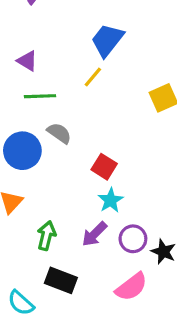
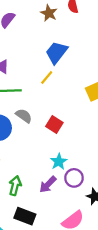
red square: (104, 167) -> (54, 124), moved
purple circle: (133, 239) -> (74, 178), moved

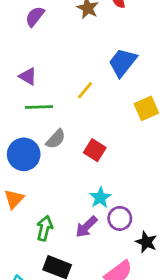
blue trapezoid: (57, 52) -> (123, 62), moved
gray semicircle: (24, 116) -> (56, 139), turned 98

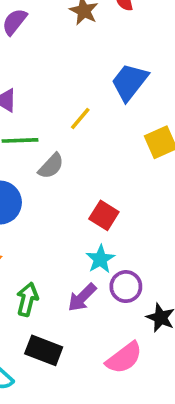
gray semicircle: (56, 139) -> (51, 166), moved
red square: (95, 150) -> (104, 215), moved

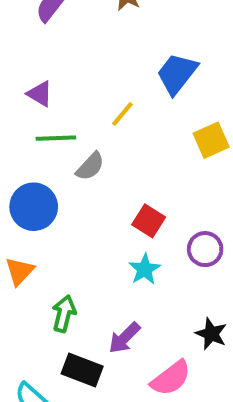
purple circle: (126, 287) -> (205, 249), moved
purple arrow: (82, 297) -> (124, 338), moved

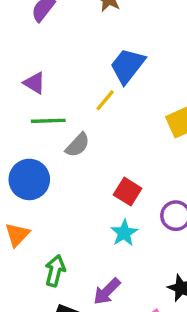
blue trapezoid: (177, 74) -> (128, 66), moved

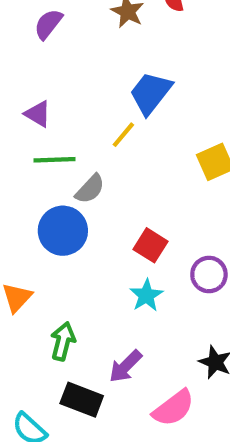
blue circle: (29, 179) -> (63, 231), moved

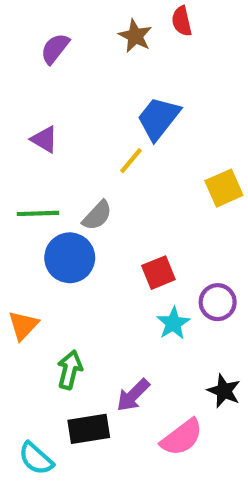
green line: (55, 160) -> (38, 213), moved
red square: (151, 245) -> (158, 273), turned 36
cyan star: (146, 295) -> (173, 323), moved
black rectangle: (82, 400) -> (89, 429), turned -30

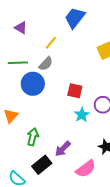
yellow line: (131, 161) -> (51, 43), moved
red square: (158, 273) -> (75, 91), turned 35
black rectangle: (89, 429) -> (42, 165), turned -30

